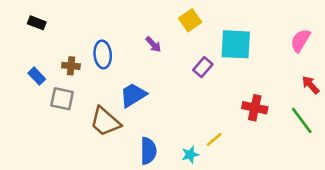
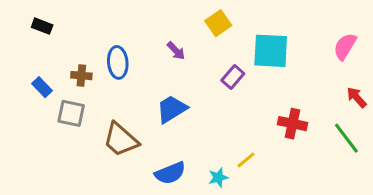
blue trapezoid: (133, 95) -> (172, 109), moved
blue semicircle: (148, 151) -> (170, 173), turned 68

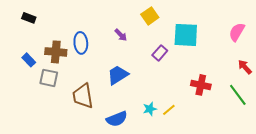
brown cross: (81, 76) -> (56, 52), size x1.5
brown trapezoid: (121, 140) -> (83, 96), turned 40
cyan star: (218, 177) -> (150, 109), moved

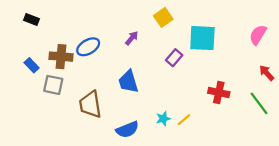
purple arrow: (121, 35) -> (132, 38), turned -96
blue ellipse: (81, 43) -> (88, 47), turned 65
blue trapezoid: (118, 75) -> (128, 82), turned -75

